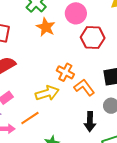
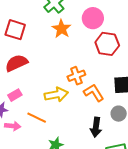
orange cross: (65, 72) -> (76, 76), turned 36
orange line: (30, 118) -> (37, 118), turned 54

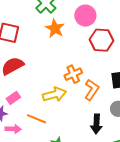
orange L-shape: (94, 93) -> (92, 90), turned 70

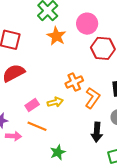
yellow arrow: (54, 94) -> (55, 102), size x0.7
pink rectangle: (13, 98) -> (32, 105), moved

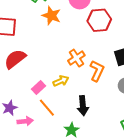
orange line: (37, 126) -> (47, 108), turned 36
black arrow: (97, 132) -> (83, 106), moved

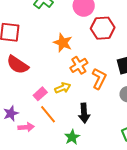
orange star: (51, 16) -> (63, 43), moved
red semicircle: (15, 59) -> (18, 65), turned -110

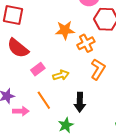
orange star: (63, 43) -> (65, 30), turned -30
orange cross: (79, 65) -> (86, 43), moved
pink rectangle: (40, 94) -> (38, 69), moved

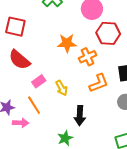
orange L-shape: (98, 69) -> (99, 83), turned 35
yellow arrow: (61, 75) -> (62, 88), turned 77
orange line: (44, 100) -> (34, 105), moved

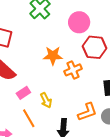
orange L-shape: (99, 83) -> (87, 112), moved
orange line: (34, 105) -> (29, 118), moved

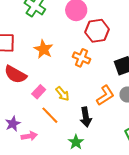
orange star: (53, 56) -> (43, 49), moved, turned -30
orange cross: (73, 70) -> (82, 58), turned -30

